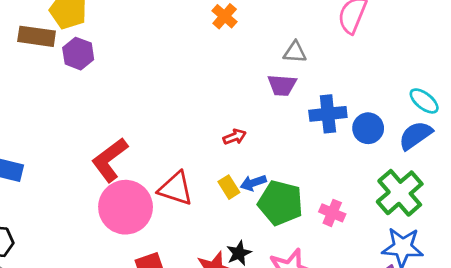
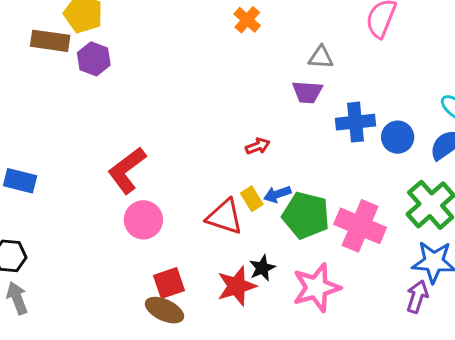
red triangle: (176, 189) -> (225, 217), moved
pink circle: (126, 207) -> (143, 220), size x0.7
pink cross: (332, 213) -> (360, 226), size x1.8

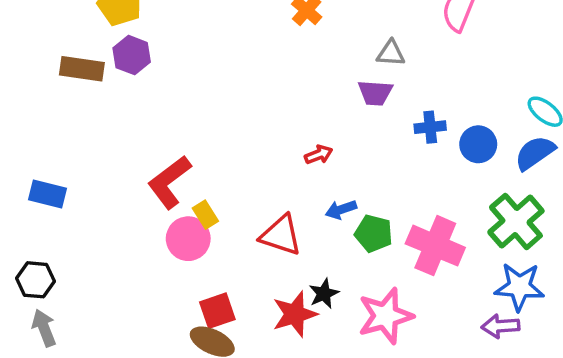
brown rectangle: (50, 41) -> (82, 69), moved
blue cross: (356, 122) -> (430, 127), size x0.7
yellow rectangle: (252, 199) -> (205, 215), moved
green pentagon: (306, 215) -> (374, 234), size x0.7
purple arrow: (417, 297) -> (501, 326), turned -112

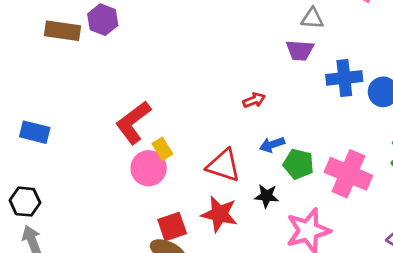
blue cross: (430, 127) -> (344, 78), size x1.4
black star: (324, 294) -> (267, 196), moved, turned 30
red star: (295, 314) -> (219, 214), moved, turned 30

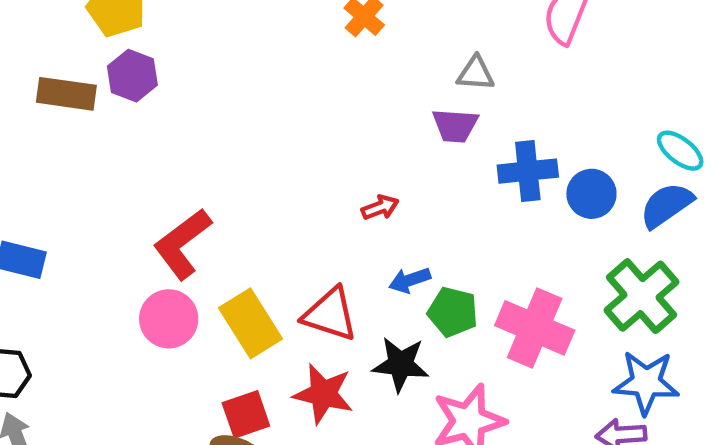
yellow rectangle: (162, 149) -> (251, 323), moved, size x1.8
pink circle: (149, 168) -> (169, 319), moved
black star: (267, 196) -> (401, 364), size x1.4

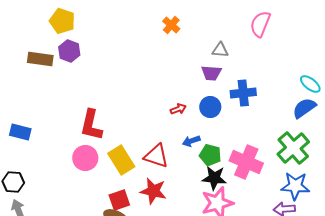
blue circle: (591, 194) -> (210, 107), moved
red L-shape: (182, 244) -> (91, 125), turned -40
black star: (401, 364) -> (214, 178), moved

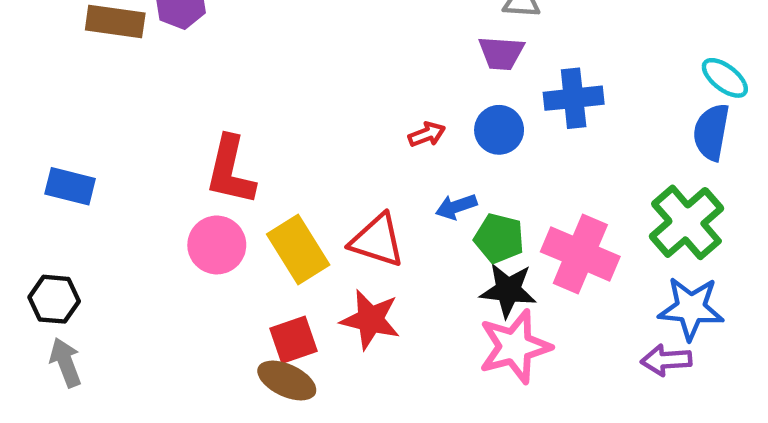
blue semicircle: (304, 108) -> (711, 132), turned -45

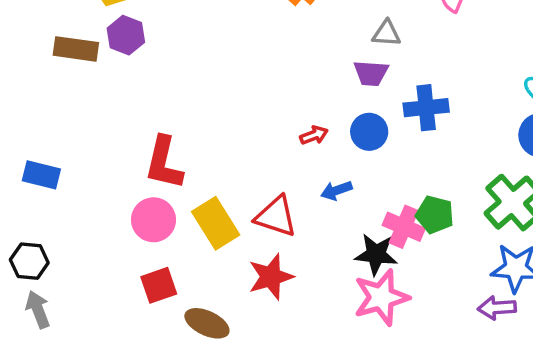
green pentagon: (499, 238) -> (435, 215), moved
pink cross: (580, 254) -> (404, 227), moved, size x0.7
red star: (370, 320) -> (271, 277), turned -30
red square: (294, 340) -> (159, 285), moved

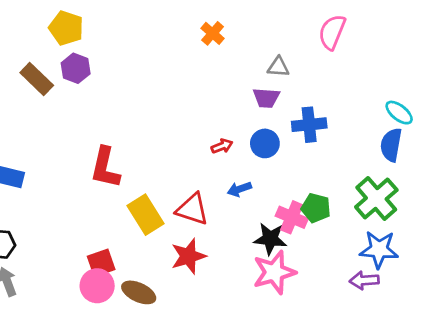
brown rectangle: (76, 49) -> (37, 79), turned 36
pink circle: (154, 220) -> (97, 286), moved

